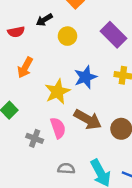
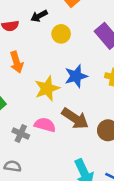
orange arrow: (25, 67) -> (17, 62), turned -50
pink semicircle: (58, 128) -> (45, 125), turned -60
gray semicircle: (66, 169) -> (13, 166), moved

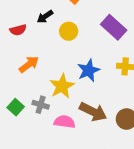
orange arrow: (17, 62) -> (29, 64), turned -102
gray cross: (21, 133) -> (41, 105), moved

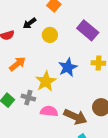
brown arrow: (93, 112) -> (75, 117), moved

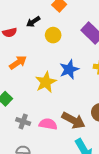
gray cross: (28, 98) -> (23, 122), moved
pink semicircle: (49, 111) -> (48, 124), moved

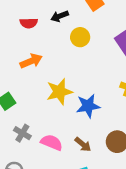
blue star: (69, 69) -> (88, 106), moved
brown arrow: (73, 120) -> (83, 144), size x0.6

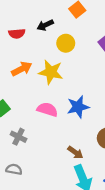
yellow star: (59, 92) -> (51, 72), moved, turned 30
pink semicircle: (52, 142) -> (47, 109), moved
brown arrow: (83, 144) -> (75, 152), moved

